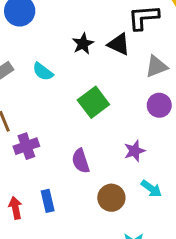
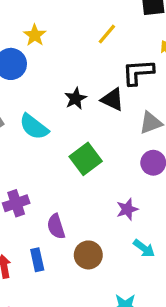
cyan semicircle: (43, 72) -> (34, 127), size x1.4
purple semicircle: (81, 161) -> (56, 226), moved
brown circle: (111, 198) -> (88, 255), moved

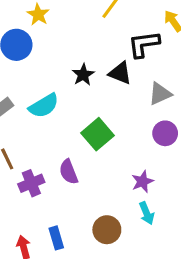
cyan semicircle: (34, 127) -> (44, 106), turned -64
purple semicircle: (56, 226) -> (69, 172), moved
cyan arrow: (144, 248) -> (147, 213), moved, turned 35

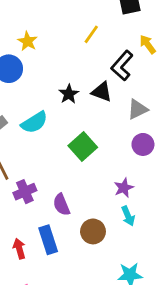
black L-shape: (144, 44) -> (122, 66), turned -40
purple semicircle: (69, 172) -> (61, 205), moved
blue rectangle: (56, 238) -> (48, 240), size x1.4

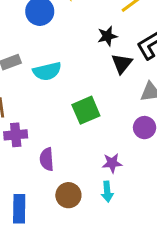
black triangle: (102, 92) -> (122, 64), turned 30
black star: (69, 94) -> (107, 36), moved
blue rectangle: (48, 240) -> (19, 209), moved

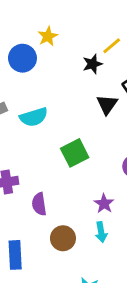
black star: (107, 36) -> (93, 64), moved
purple star: (112, 163) -> (104, 204), turned -30

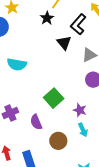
cyan semicircle: (34, 117) -> (17, 64), turned 42
green square: (75, 153) -> (54, 98), moved

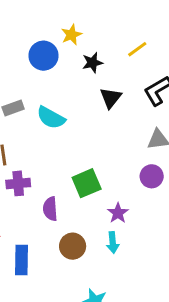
black star: (47, 18) -> (92, 63), moved
black triangle: (64, 43) -> (111, 98), moved

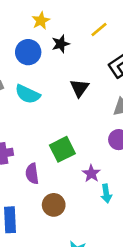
blue circle: (43, 56) -> (28, 52), moved
black triangle: (111, 98) -> (80, 88), moved
cyan arrow: (113, 242) -> (106, 193), moved

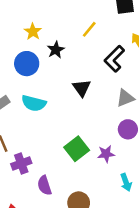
purple star: (91, 173) -> (106, 154), moved, turned -30
purple semicircle: (32, 174) -> (44, 185), moved

